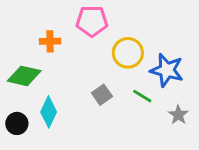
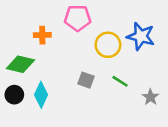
blue star: (167, 70) -> (141, 36), moved
gray square: (102, 95) -> (86, 80), turned -35
black circle: (17, 123) -> (14, 95), moved

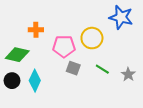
pink pentagon: (78, 18) -> (64, 46), moved
blue star: (141, 36) -> (121, 17), moved
gray star: (150, 97) -> (128, 74), moved

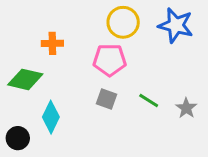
yellow circle: (92, 38) -> (123, 22), moved
pink pentagon: (64, 46) -> (110, 60), moved
black circle: (12, 81) -> (18, 138), moved

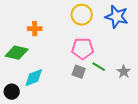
pink pentagon: (110, 60) -> (83, 49), moved
gray square: (107, 99) -> (79, 72), moved
cyan diamond: (51, 117) -> (34, 78), turned 45

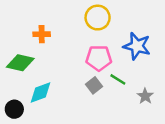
blue star: (117, 17) -> (137, 46), moved
gray square: (79, 72) -> (94, 85), turned 32
gray star: (124, 72) -> (145, 96), moved

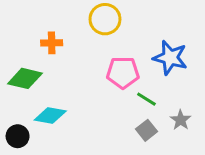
yellow circle: (98, 18) -> (105, 19), moved
gray square: (94, 85) -> (146, 130), moved
cyan diamond: (40, 93) -> (50, 115), turned 30

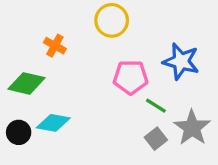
orange cross: (52, 43) -> (55, 46), turned 30
gray star: (181, 120) -> (192, 128), size x1.6
black circle: (18, 136) -> (19, 132), moved

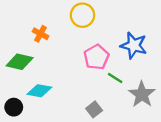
pink pentagon: (131, 77) -> (96, 57), turned -30
black circle: (19, 132) -> (14, 107), moved
gray square: (156, 139) -> (94, 109), moved

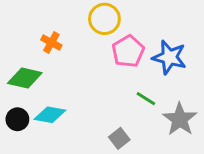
pink pentagon: (96, 57) -> (128, 51), moved
black circle: (14, 107) -> (17, 119), moved

